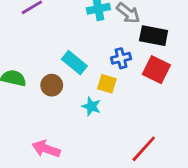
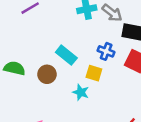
blue cross: (121, 58) -> (106, 51), turned 35

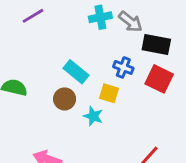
brown circle: (47, 74) -> (65, 99), moved

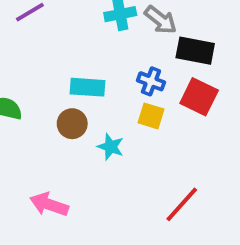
cyan rectangle: (76, 72) -> (88, 87), turned -35
yellow square: (109, 93) -> (151, 116), moved

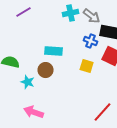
blue cross: (151, 81) -> (91, 41), moved
cyan star: (111, 147) -> (28, 82), moved

